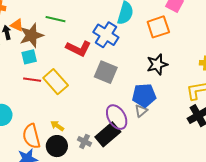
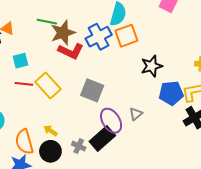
orange square: (158, 27) -> (126, 36), moved
brown star: (31, 35) -> (63, 33), moved
blue cross: (106, 35) -> (99, 37), turned 30
gray square: (106, 72) -> (92, 90), moved
blue pentagon: (144, 95) -> (171, 93), moved

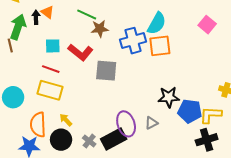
brown star: (63, 33) -> (100, 29), size x0.7
red L-shape: (71, 51) -> (80, 52), moved
black star: (152, 66) -> (169, 97), moved
yellow rectangle: (48, 86) -> (50, 90), moved, turned -45
gray square: (92, 90) -> (106, 71), moved, turned -30

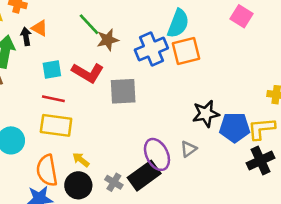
green line: (87, 14) -> (89, 24), turned 30

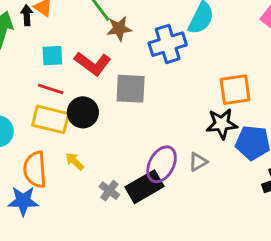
orange square: (186, 51) -> (235, 90), moved
purple ellipse: (157, 154) -> (162, 164), turned 48
black circle: (78, 185) -> (83, 112), moved

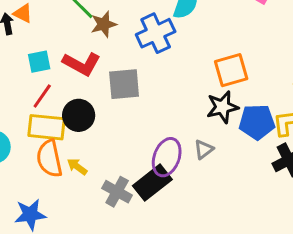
red line: (51, 89) -> (42, 96), turned -65
orange semicircle: (35, 170) -> (49, 159), moved
gray cross: (109, 191) -> (117, 192), size x1.4

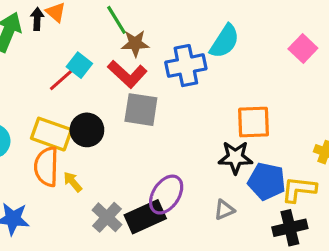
cyan square: (39, 62) -> (79, 65), moved, turned 35
red L-shape: (82, 64) -> (127, 74), moved
red line: (42, 96) -> (61, 80), moved
gray triangle: (204, 149) -> (224, 210), moved

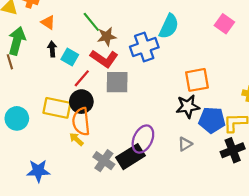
black arrow: (37, 19) -> (52, 49), moved
red line: (61, 80) -> (82, 78), moved
orange semicircle: (46, 167) -> (81, 122), moved

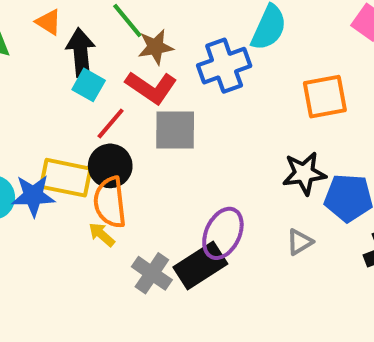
black arrow: (52, 49) -> (81, 53), moved, size x1.6
orange square: (197, 80) -> (325, 97), moved
blue star: (38, 171) -> (33, 196), moved

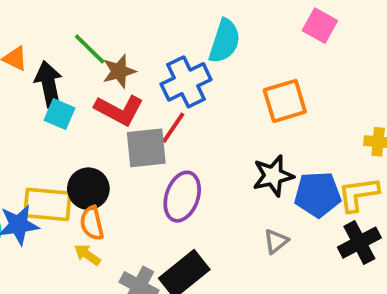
red line: (111, 123) -> (173, 128), moved
orange semicircle: (110, 202) -> (92, 223), size x0.7
purple ellipse: (223, 233) -> (182, 197), moved

